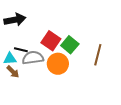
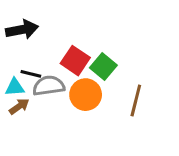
brown line: (98, 55) -> (136, 101), moved
brown arrow: (13, 72) -> (19, 106), turned -80

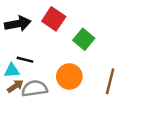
red square: (75, 61) -> (54, 19), moved
green square: (103, 67) -> (84, 39), moved
gray semicircle: (49, 86) -> (35, 88), moved

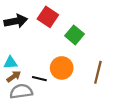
black line: (25, 60) -> (39, 79), moved
gray semicircle: (35, 88) -> (21, 91), moved

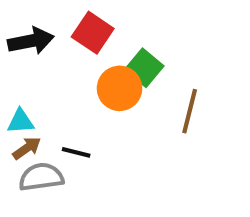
orange circle: (62, 68) -> (120, 88), moved
brown line: (98, 72) -> (190, 111), moved

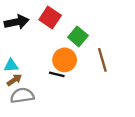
orange circle: (120, 88) -> (65, 60), moved
brown line: (190, 111) -> (102, 60), turned -30
black line: (76, 152) -> (57, 74), moved

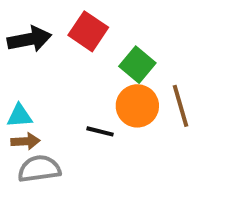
orange circle: (65, 60) -> (137, 106), moved
brown arrow: (14, 80) -> (25, 141), turned 32

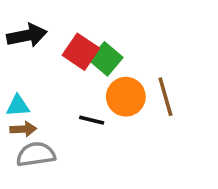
red square: (88, 31) -> (81, 52), moved
green square: (137, 65) -> (106, 59), moved

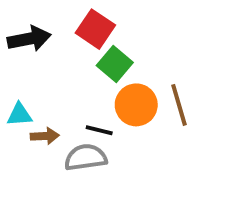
red square: (81, 52) -> (95, 29), moved
brown arrow: (23, 129) -> (45, 136), moved
gray semicircle: (36, 154) -> (86, 157), moved

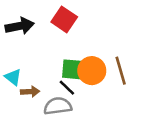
green square: (115, 64) -> (72, 69), moved, turned -35
cyan triangle: (19, 115) -> (13, 77), turned 42
black line: (99, 130) -> (67, 88), turned 30

